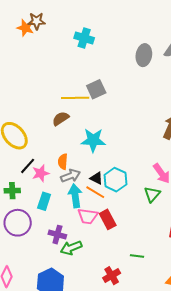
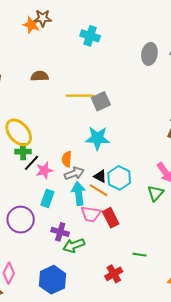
gray square: (96, 89) -> (101, 101), moved
brown semicircle: (61, 119) -> (40, 76), moved, turned 30
green cross: (12, 191) -> (23, 152), moved

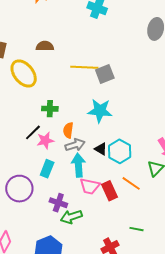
yellow ellipse: (19, 132) -> (24, 73), moved
green cross: (23, 152) -> (50, 109), moved
orange line: (99, 190) -> (131, 183), moved

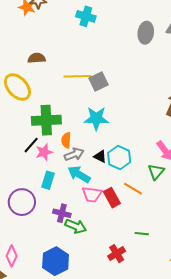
green cross: (50, 109) -> (46, 120), size x1.8
cyan arrow: (78, 165) -> (79, 174), turned -50
green arrow: (71, 217) -> (76, 226), turned -135

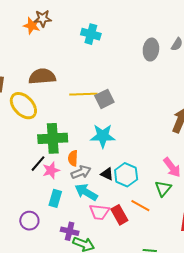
brown semicircle: (37, 58) -> (42, 76), size x1.5
purple circle: (22, 202) -> (29, 221), size x0.7

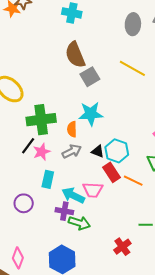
brown semicircle: (42, 76) -> (75, 55), moved, turned -104
yellow line: (83, 94) -> (132, 68), moved, turned 36
orange semicircle: (73, 158) -> (72, 129), moved
cyan arrow: (86, 192) -> (73, 195), moved
red rectangle: (119, 215) -> (111, 172), moved

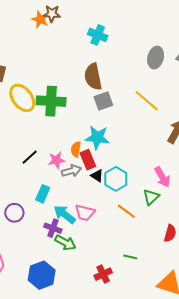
green cross: (41, 120) -> (51, 101), moved
pink star: (42, 152) -> (57, 160), moved
red rectangle: (111, 172) -> (88, 160), moved

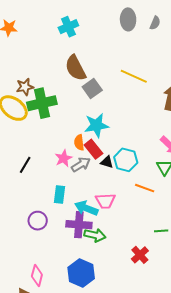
brown star: (52, 14) -> (25, 87), moved
cyan cross: (98, 35) -> (68, 27), turned -30
gray ellipse: (156, 58) -> (128, 19), moved
black line: (30, 157) -> (25, 165), moved
purple cross: (53, 228) -> (79, 225), size x1.4

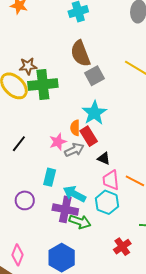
cyan star: (96, 125) -> (94, 113), turned -30
cyan hexagon: (126, 160) -> (107, 202), moved
black triangle: (107, 162) -> (104, 158), moved
pink trapezoid: (105, 201) -> (111, 180), moved, turned 80

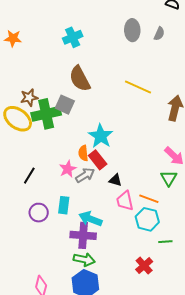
gray square: (95, 76) -> (65, 105), moved, turned -30
purple circle: (25, 200) -> (39, 213), moved
cyan hexagon: (107, 202) -> (147, 219), moved
green arrow: (80, 222) -> (84, 260), moved

